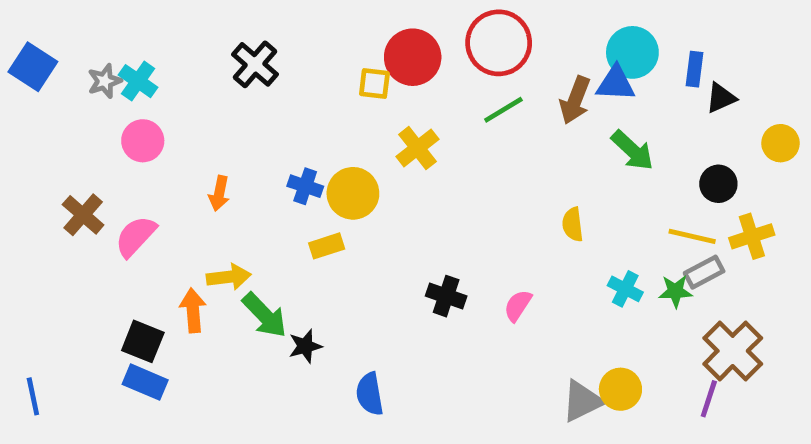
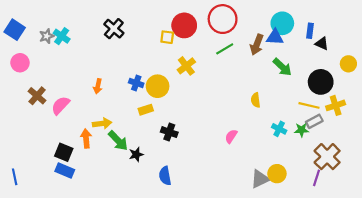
black triangle: (721, 98) -> (322, 44), turned 48
pink circle: (143, 141) -> (20, 63), moved
black circle: (718, 184) -> (321, 82), size x1.5
black cross: (446, 296) -> (169, 132), moved

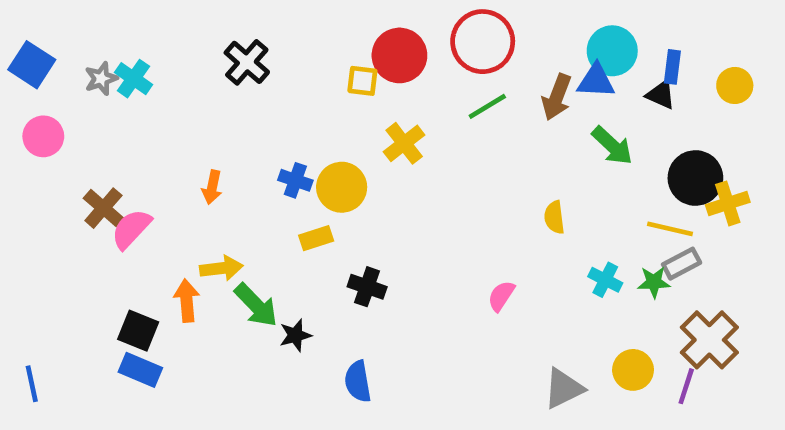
black triangle: (322, 44) -> (661, 95), moved
yellow circle: (348, 64) -> (735, 85), moved
brown cross: (37, 96) -> (103, 208), moved
yellow cross: (336, 105) -> (728, 203), moved
yellow circle: (277, 174) -> (633, 370), moved

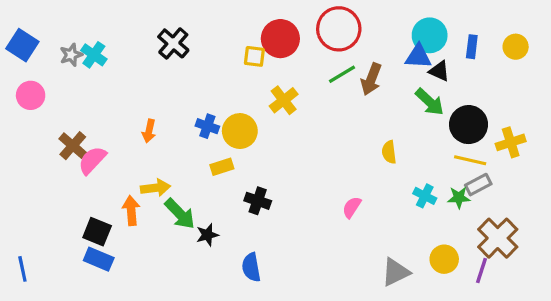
yellow circle: (735, 85) -> (516, 47), moved
black triangle: (661, 95) -> (439, 71), moved
brown arrow: (557, 97) -> (371, 79), moved
black circle: (695, 178) -> (469, 125), moved

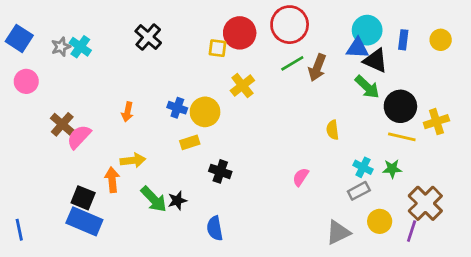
black triangle: (439, 71) -> (375, 61), size x1.4
gray rectangle: (478, 185) -> (359, 191), moved
green arrow: (180, 214) -> (154, 199), moved
blue rectangle: (99, 259) -> (84, 221), size x1.4

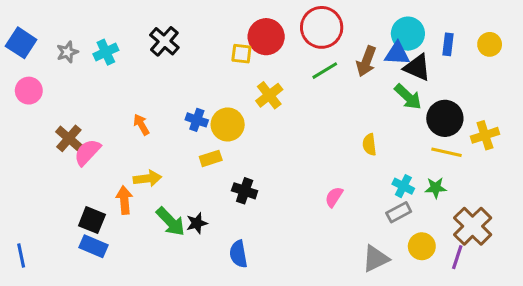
cyan cross: (80, 47) -> (106, 52), moved, turned 30
brown arrow: (317, 68) -> (366, 61), moved
orange arrow: (127, 112) -> (141, 125), turned 138
blue rectangle: (84, 221) -> (94, 246), size x0.7

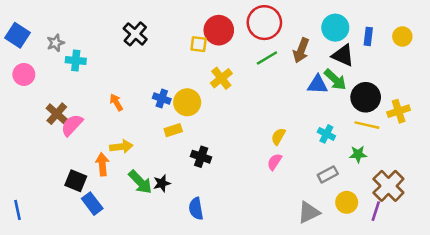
cyan cross: (106, 52) -> (76, 61), moved, turned 30
blue triangle: (397, 54) -> (318, 85), moved
yellow semicircle: (369, 145) -> (278, 136), moved, turned 36
cyan cross: (403, 186) -> (326, 134), moved
blue rectangle: (94, 246) -> (92, 204), moved, turned 30

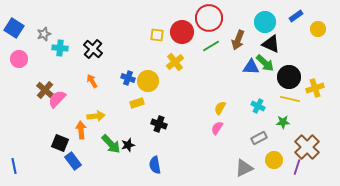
red circle: (219, 30) -> (182, 32), moved
black cross: (135, 34) -> (93, 49), moved
blue rectangle: (368, 36) -> (296, 16), moved, turned 48

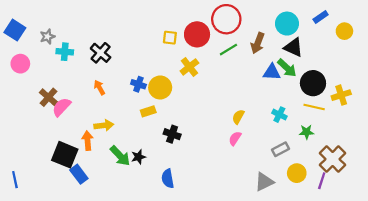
black square: (60, 143) -> (65, 155), size x1.4

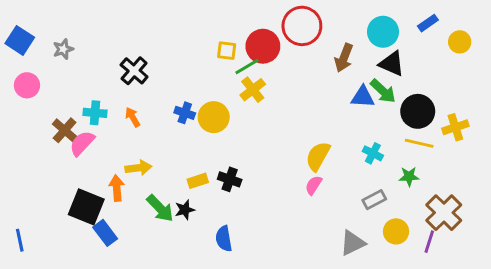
green line: (228, 50) -> (247, 66), moved
cyan cross: (65, 52) -> (95, 113), moved
yellow rectangle: (148, 111) -> (198, 181), moved
yellow semicircle: (238, 117) -> (318, 156), size x1.5

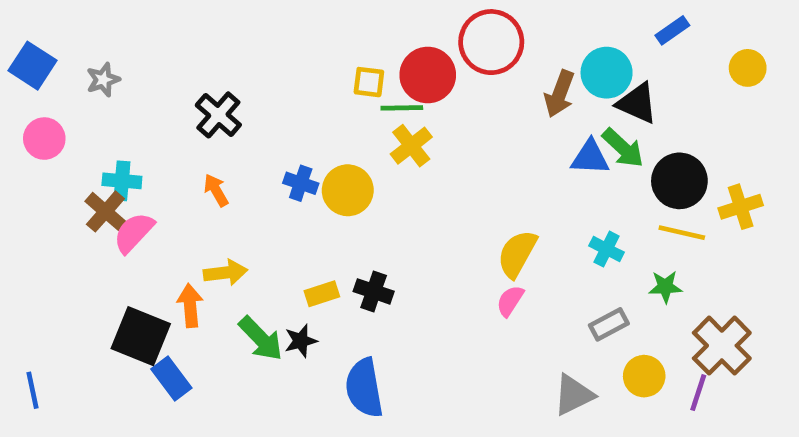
blue rectangle: (428, 23) -> (672, 30), moved
cyan circle: (383, 32) -> (607, 73), moved
green line: (247, 66) -> (402, 108), turned 30
cyan cross: (95, 113) -> (122, 181), moved
blue semicircle: (224, 239) -> (364, 388), size x1.4

